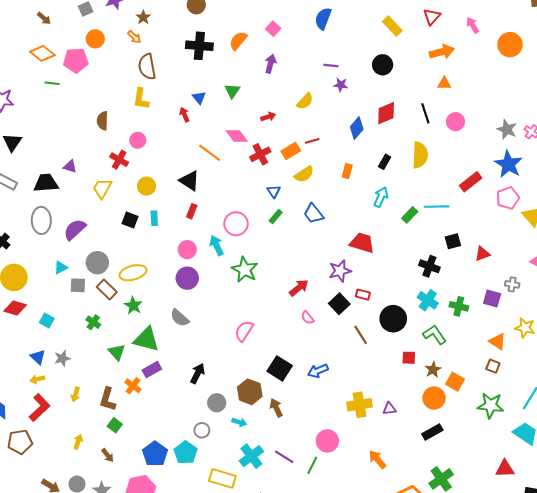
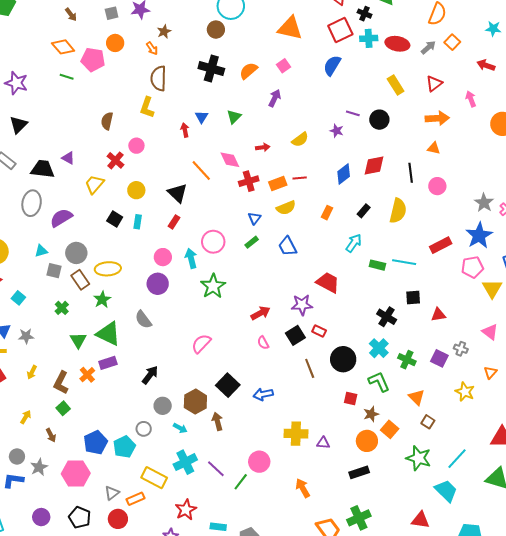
purple line: (331, 66) -> (353, 113), moved
green rectangle: (410, 215) -> (377, 265), turned 49
orange triangle: (497, 341) -> (417, 397), moved

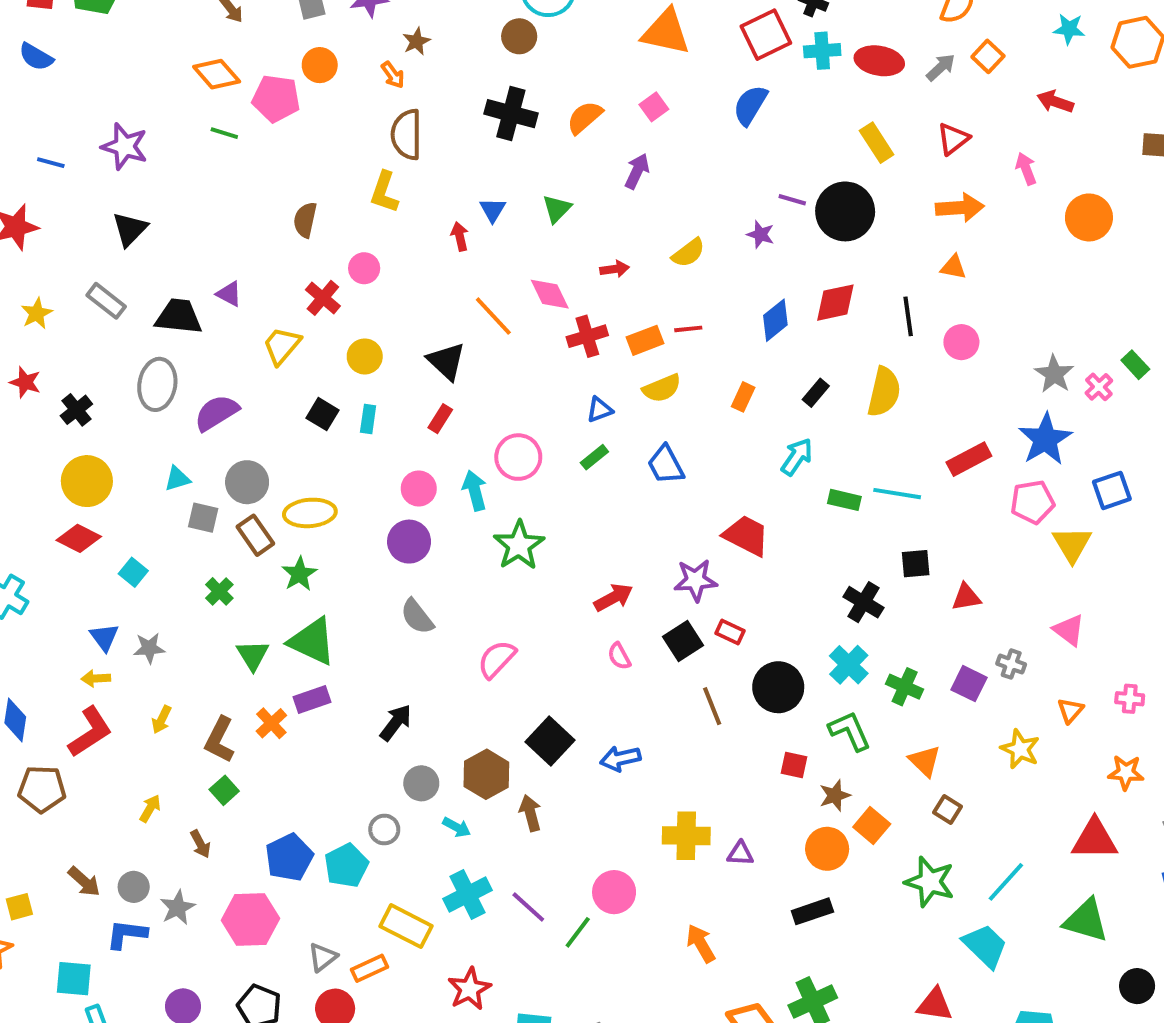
black circle: (379, 120) -> (845, 211), size x1.5
blue triangle: (254, 218) -> (600, 410), turned 32
gray semicircle: (143, 320) -> (417, 617), moved

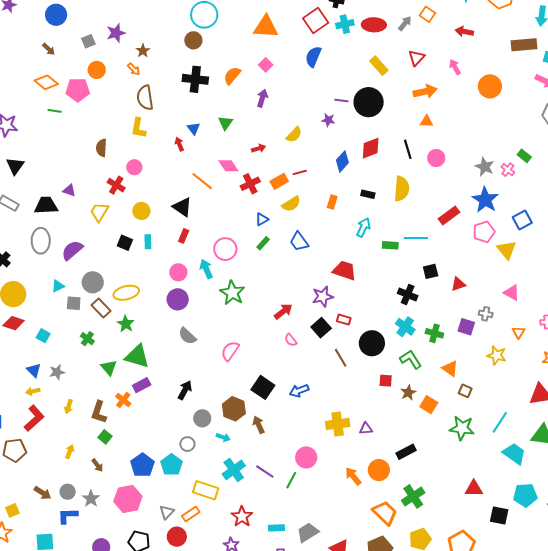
black rectangle: (816, 393) -> (368, 194), turned 72
orange circle: (827, 849) -> (379, 470), moved
cyan trapezoid: (985, 946) -> (514, 454), moved

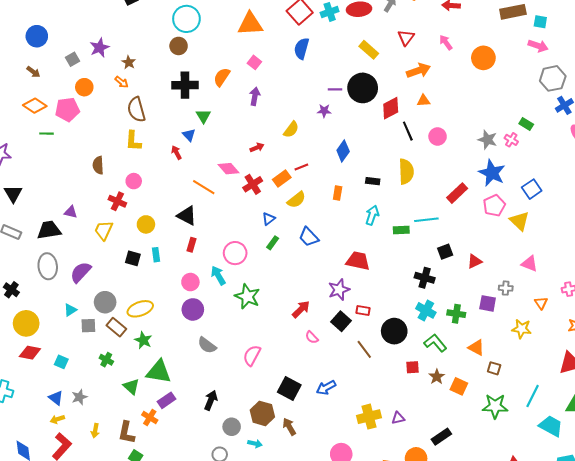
green triangle: (225, 123) -> (203, 116), moved
red diamond: (371, 148) -> (391, 108), moved

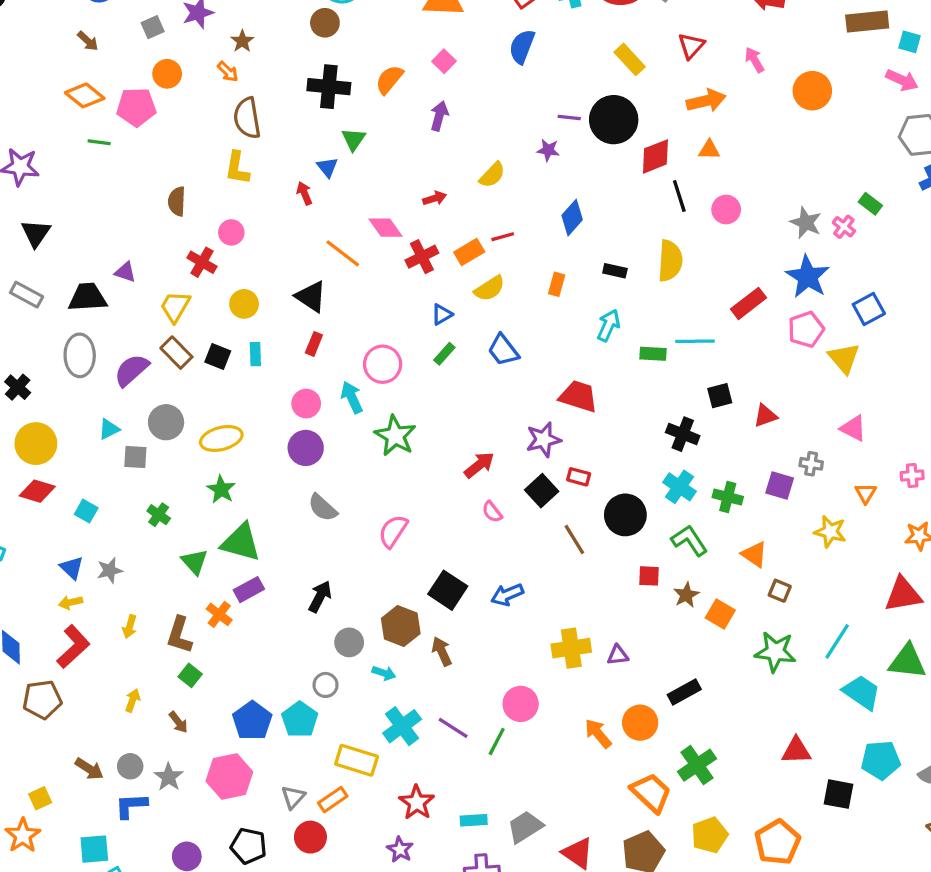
brown rectangle: (116, 327) -> (176, 353), moved

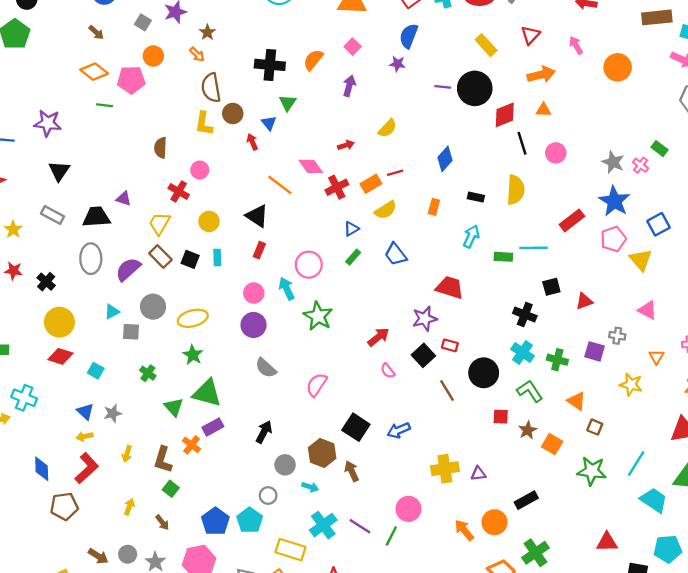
brown circle: (325, 23) -> (233, 113), moved
gray square: (153, 27) -> (143, 22), turned -35
purple star: (548, 150) -> (397, 64), moved

